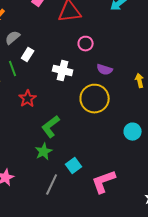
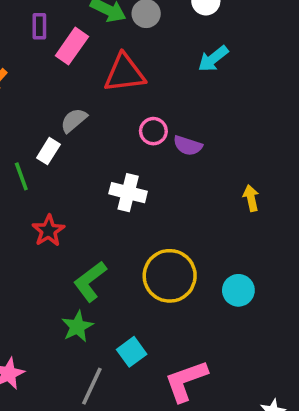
gray semicircle: (13, 38) -> (74, 120), moved
purple semicircle: (105, 70) -> (188, 146), moved
white cross: (63, 71) -> (128, 193), moved
yellow circle: (95, 99) -> (170, 276), moved

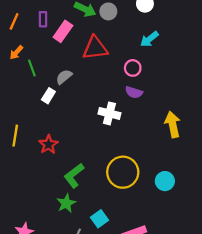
pink circle: (153, 131) -> (133, 68), moved
green line: (21, 176) -> (32, 68), moved
white cross: (128, 193) -> (109, 113), moved
yellow arrow: (251, 198) -> (173, 125), size x1.6

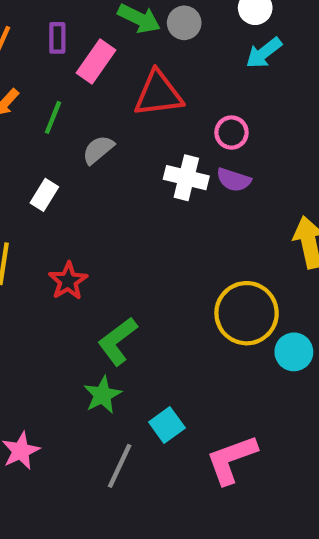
cyan arrow: (149, 39) -> (264, 53), moved
green line: (32, 68) -> (53, 117), moved, turned 42
white rectangle: (48, 96) -> (44, 195), moved
white cross: (109, 113) -> (186, 178), moved
yellow circle: (123, 172) -> (247, 313), moved

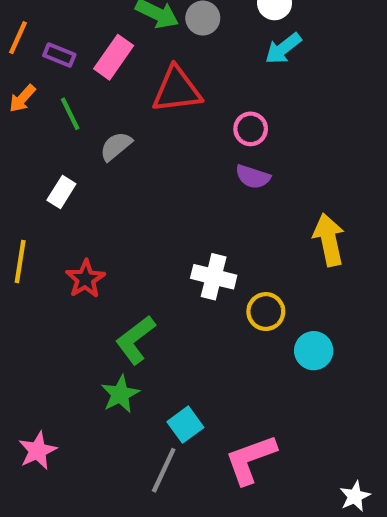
purple rectangle: (57, 38) -> (59, 55), moved, turned -68
green line: (53, 117) -> (70, 114), turned -48
white cross: (186, 178) -> (214, 277), moved
yellow circle: (247, 313) -> (266, 312), size x0.6
gray line: (120, 466) -> (164, 470), moved

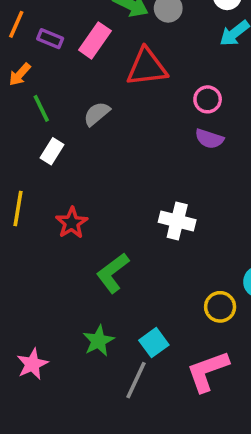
green line: (70, 114) -> (41, 108), moved
yellow circle: (266, 312) -> (220, 307), moved
green star: (120, 394) -> (98, 341), moved

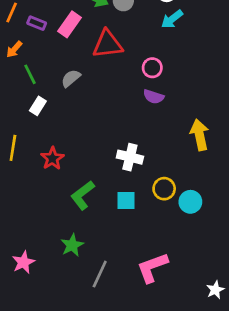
yellow circle: (220, 307) -> (164, 189), moved
cyan square: (154, 343) -> (126, 200), moved, turned 36

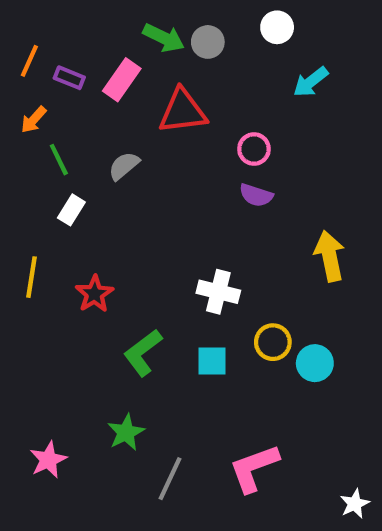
cyan arrow: (172, 19) -> (311, 82), moved

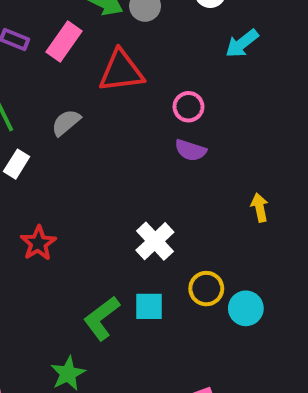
yellow arrow: (330, 256) -> (260, 208), size x0.6
white cross: (218, 292) -> (155, 241), turned 33
green L-shape: (143, 353) -> (102, 318), moved

